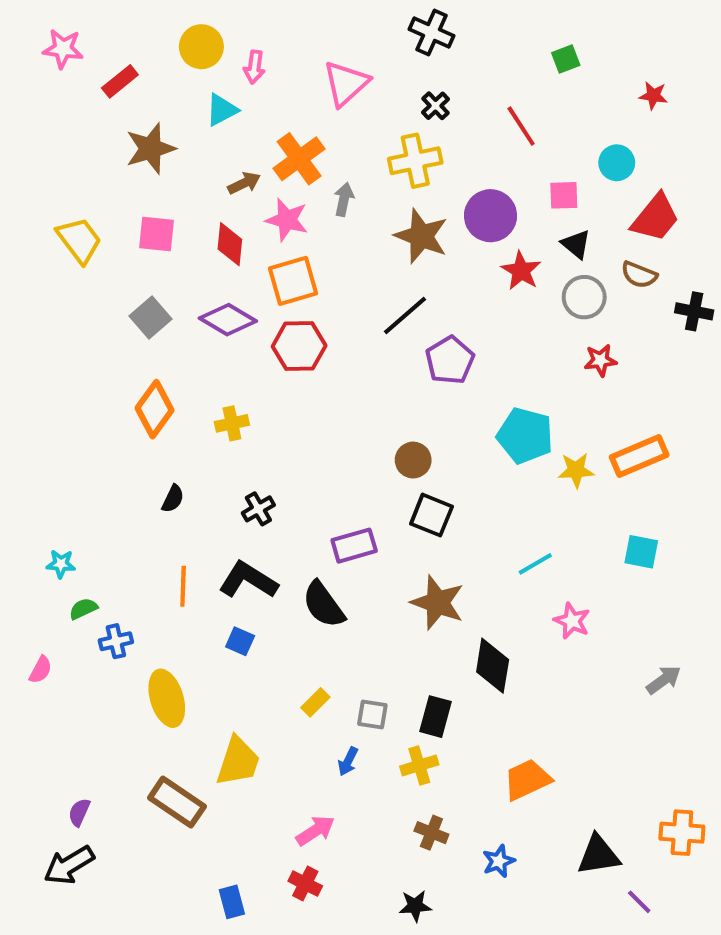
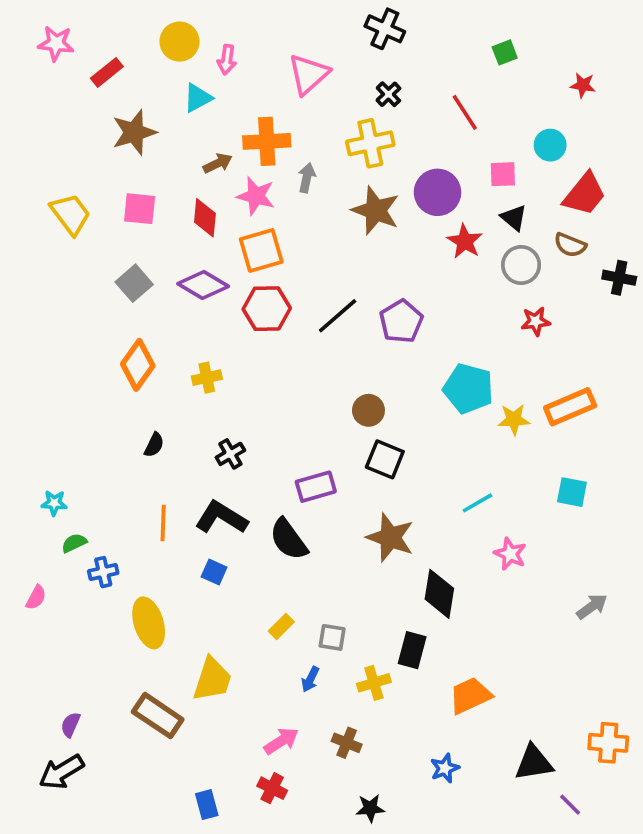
orange cross: (299, 159) -> (267, 141), turned 33
black line: (405, 315) -> (338, 316), moved
black rectangle: (436, 717) -> (412, 650), moved
brown cross: (431, 833) -> (347, 743), moved

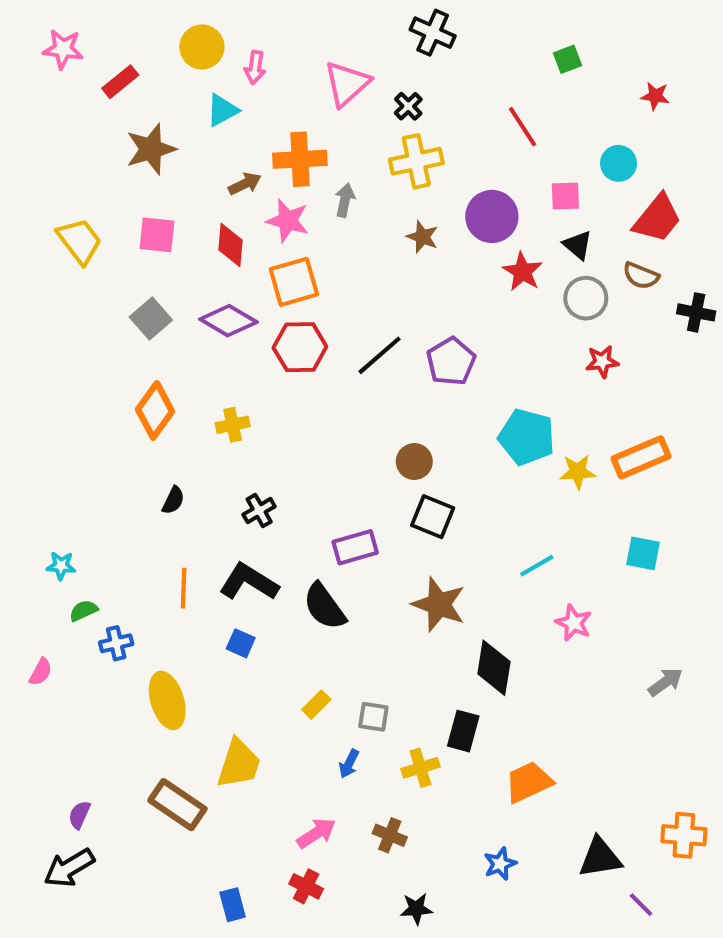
black cross: (388, 94) -> (408, 106), moved
brown star: (376, 210) -> (422, 237), size x0.6

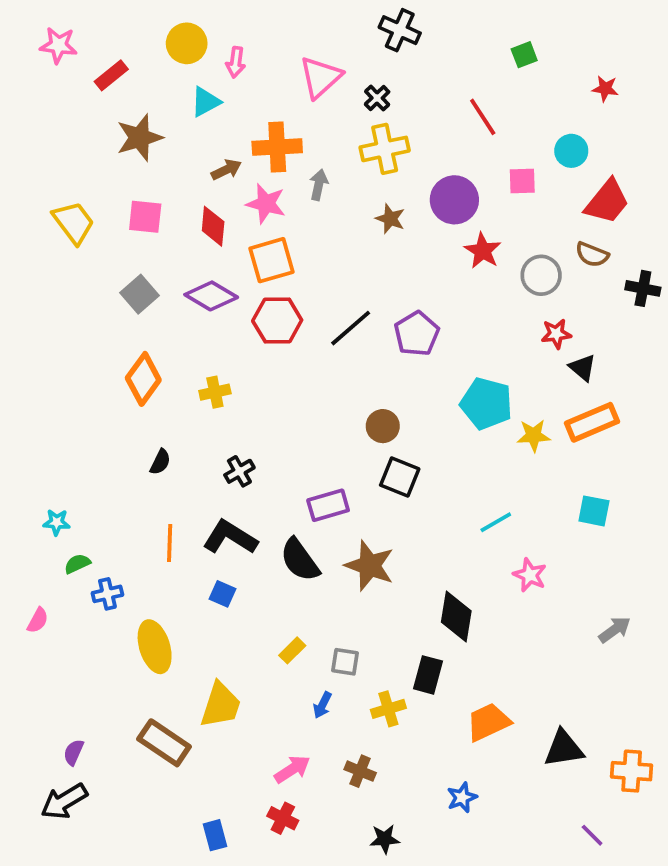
black triangle: (578, 245) -> (583, 368), moved
brown star: (439, 604) -> (370, 566), moved
black triangle: (600, 858) -> (564, 748), moved

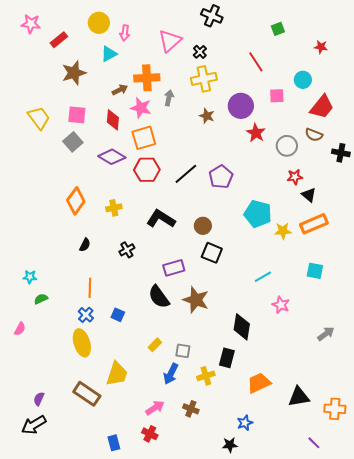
gray square: (140, 294) -> (73, 142), moved
black L-shape: (230, 537) -> (161, 219), moved
blue cross: (107, 594) -> (86, 315), moved, turned -35
blue arrow: (322, 705) -> (171, 374), size x1.5
black star: (385, 839) -> (230, 445), moved

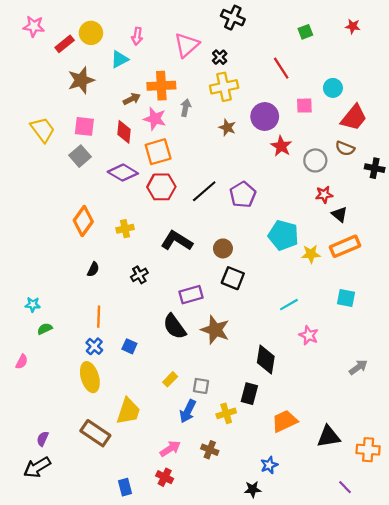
yellow circle: (99, 23) -> (91, 33), moved
red star: (321, 47) -> (353, 26), moved

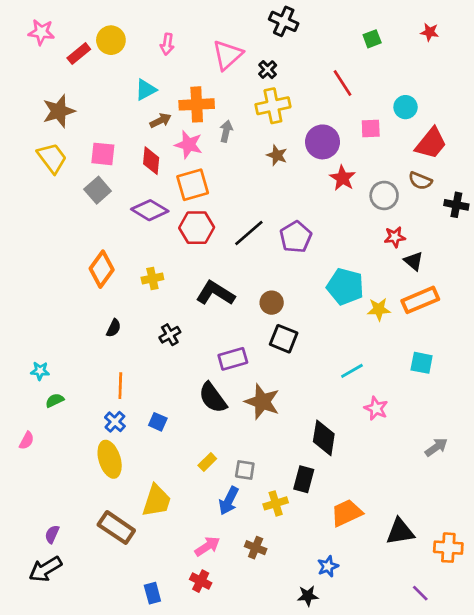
cyan triangle: (120, 59) -> (146, 90), moved
brown star: (81, 80) -> (59, 111), moved

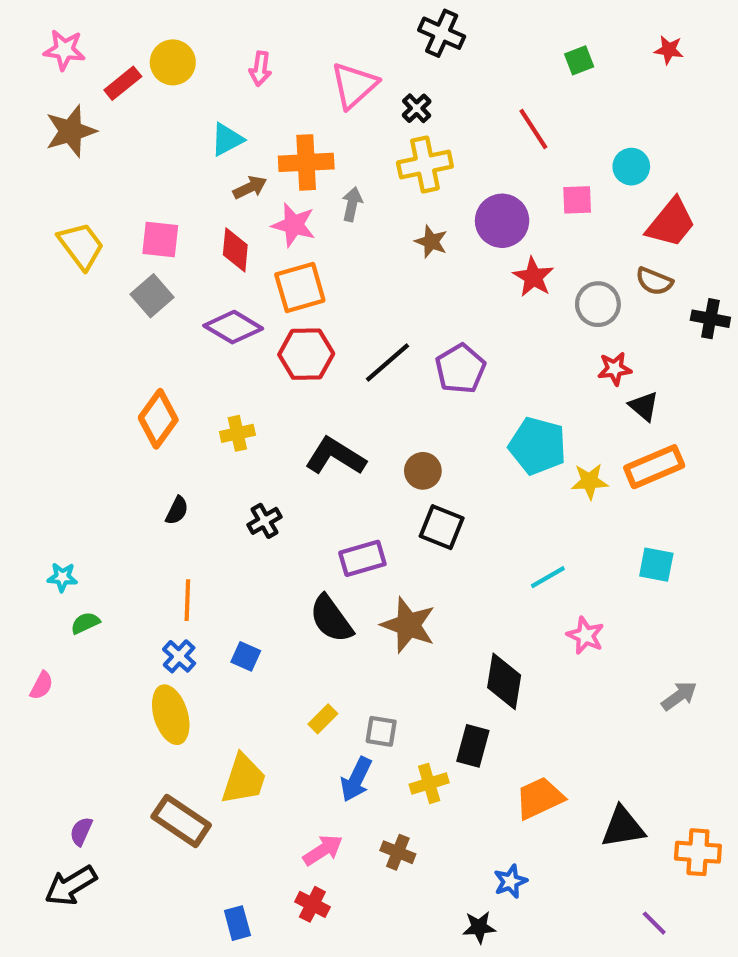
brown star: (59, 111) -> (71, 131), moved

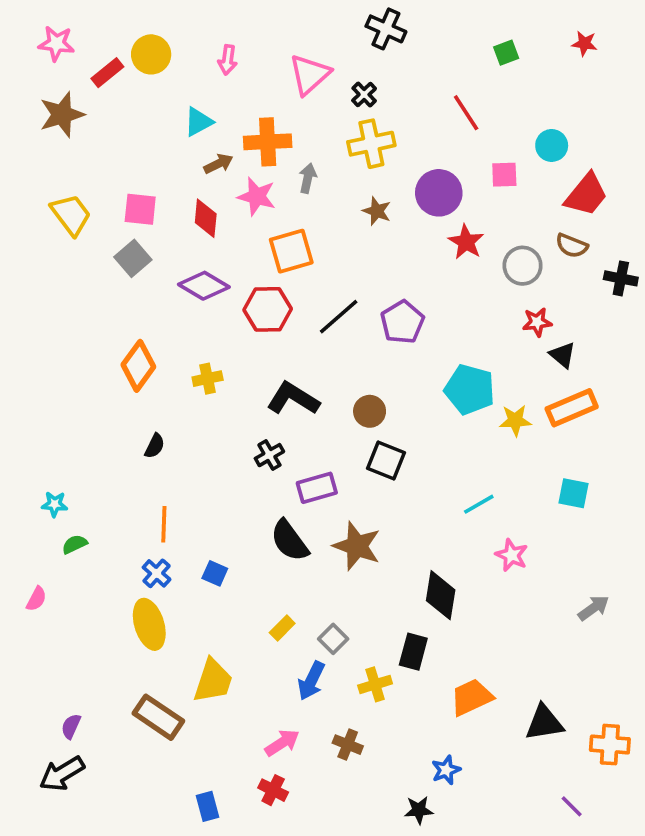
orange square: (300, 287) -> (291, 251), moved
black cross: (264, 521) -> (269, 455), moved
gray square: (381, 731) -> (333, 639), turned 36

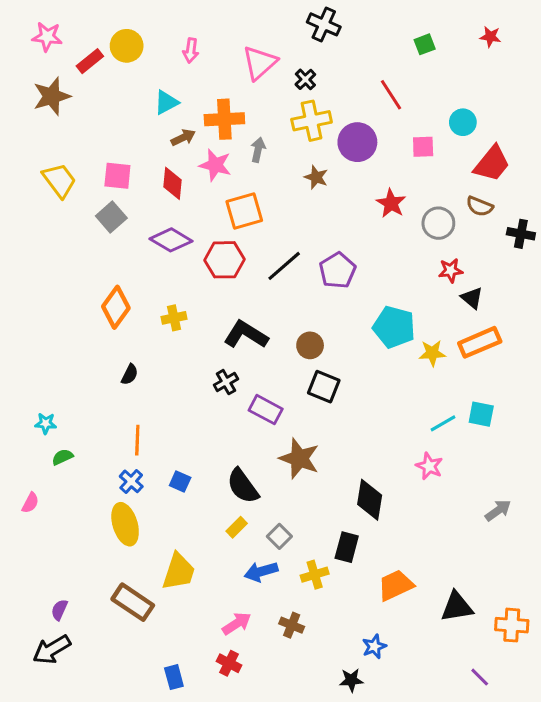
purple circle: (439, 193) -> (357, 142), moved
purple rectangle: (317, 488) -> (266, 410), turned 44
cyan line: (479, 504) -> (443, 423), moved
black semicircle: (289, 541) -> (243, 486), moved
blue arrow: (311, 681) -> (261, 572), turned 48

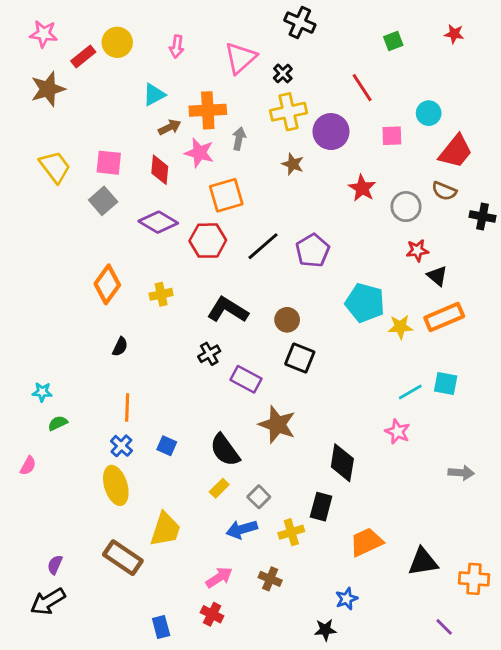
gray arrow: (498, 510) -> (461, 473), turned 40

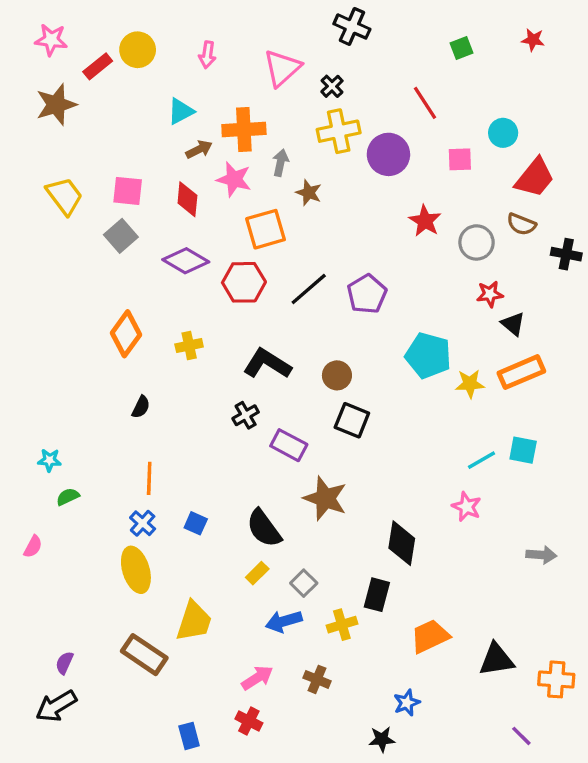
brown star: (293, 164) -> (309, 193), moved

